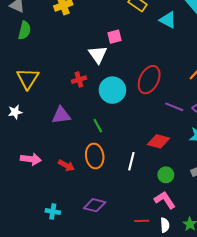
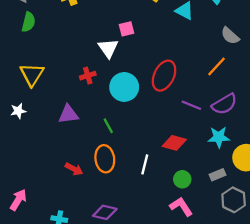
pink arrow: (31, 159) -> (18, 200), moved, turned -66

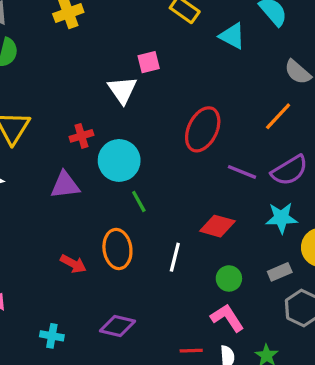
red cross: (88, 76) -> (81, 136), moved
cyan circle: (124, 87) -> (119, 160), moved
green line: (108, 126) -> (139, 201), moved

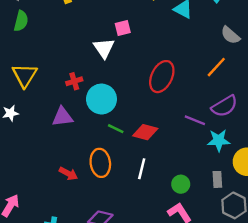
purple line: (242, 172) -> (195, 120), moved
green line: (139, 201) -> (116, 129), turned -35
red diamond: (217, 226) -> (145, 132), moved
gray rectangle: (280, 272) -> (217, 179), turned -70

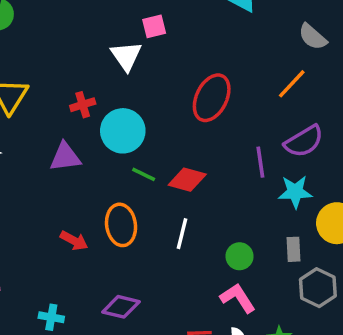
purple line: (195, 120) -> (260, 162), turned 60

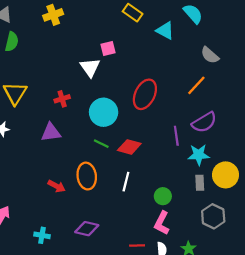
cyan circle: (123, 131) -> (104, 112), moved
gray rectangle: (293, 249) -> (200, 183), moved
pink L-shape: (238, 298) -> (162, 223), turned -120

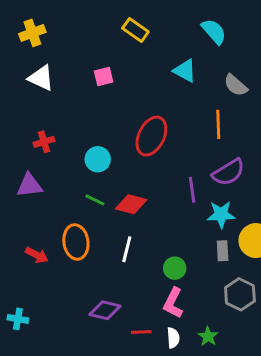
cyan triangle: (165, 31) -> (185, 71), moved
white triangle: (90, 67) -> (41, 78), moved, turned -30
orange line: (196, 85) -> (218, 124), turned -45
cyan circle: (104, 112) -> (98, 159), size x0.7
purple diamond: (87, 229) -> (105, 310), moved

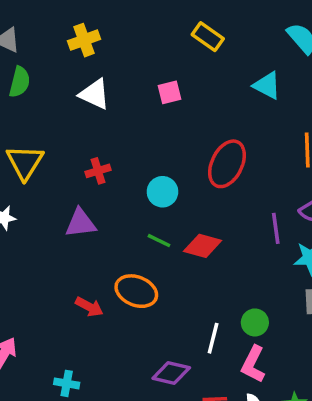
orange ellipse: (76, 242) -> (136, 291), turned -60
white line: (127, 249) -> (213, 338), moved

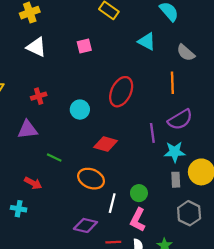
green line: (159, 241) -> (54, 157), moved
orange ellipse: (136, 291) -> (91, 179), moved
cyan cross: (67, 383) -> (19, 209), moved

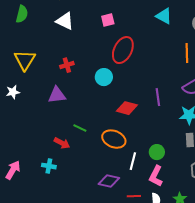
red ellipse: (121, 92) -> (123, 50), moved
purple line: (152, 133) -> (158, 97), moved
green line: (54, 157) -> (80, 128), moved

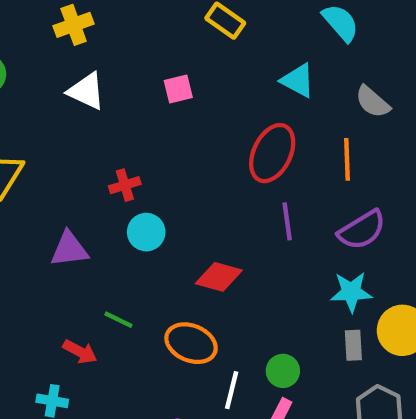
red ellipse: (123, 50) -> (272, 153), moved
red cross: (67, 65) -> (125, 185), moved
cyan circle: (104, 77) -> (146, 232), moved
purple line: (158, 97) -> (287, 221), moved

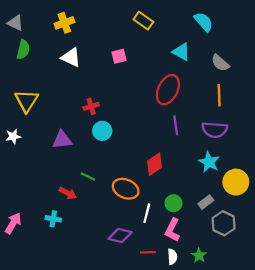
orange line: (347, 159) -> (219, 95), moved
purple semicircle: (362, 230) -> (215, 130), turned 35
red diamond: (219, 277) -> (155, 164), moved, turned -50
cyan star: (351, 292) -> (209, 162), turned 30
gray rectangle: (353, 345) -> (206, 202), moved, turned 56

